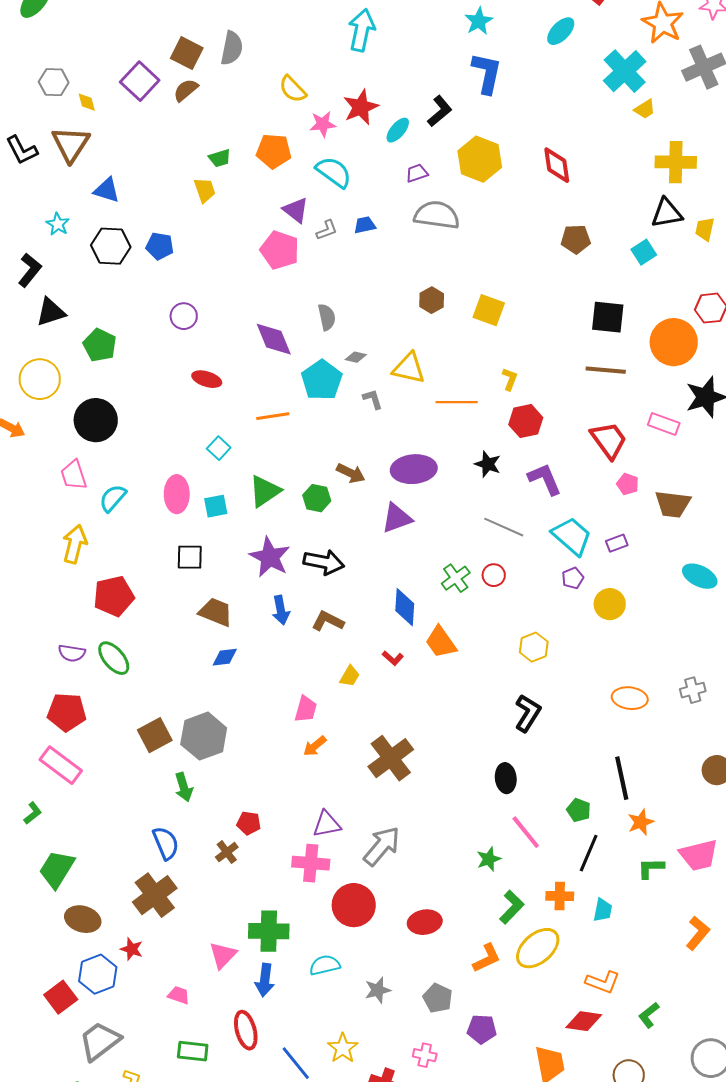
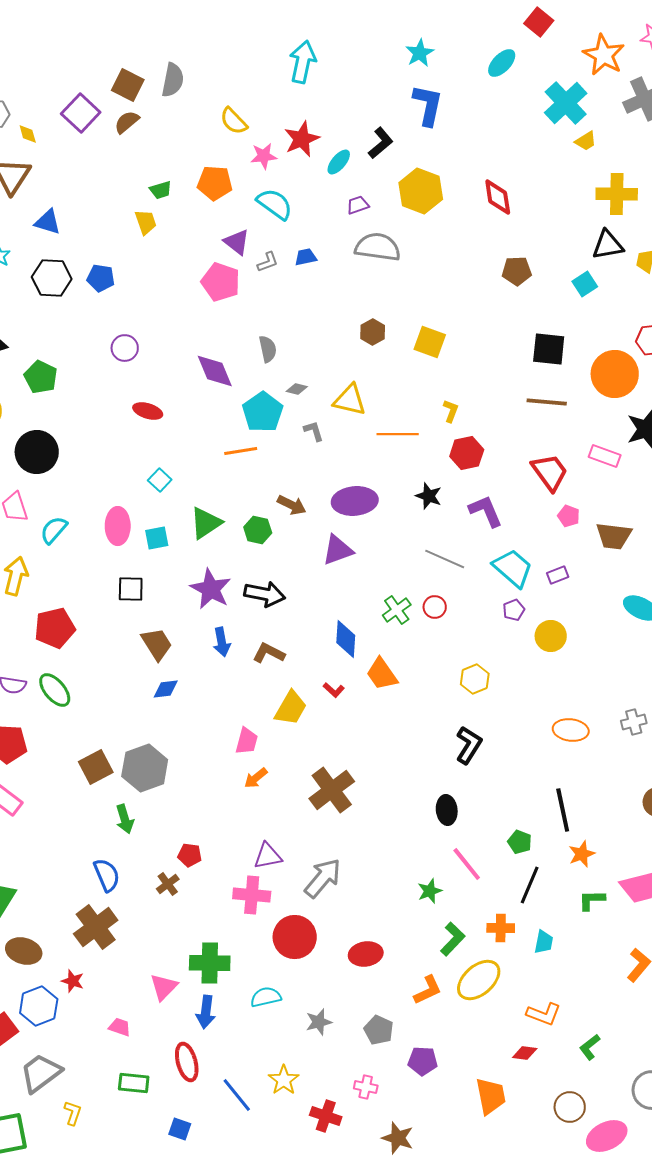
orange line: (273, 416) -> (241, 451), moved
brown trapezoid: (216, 612) -> (157, 644), turned 36
yellow trapezoid: (350, 676) -> (291, 708), size x1.6
red diamond: (584, 1021) -> (525, 1053), size x0.7

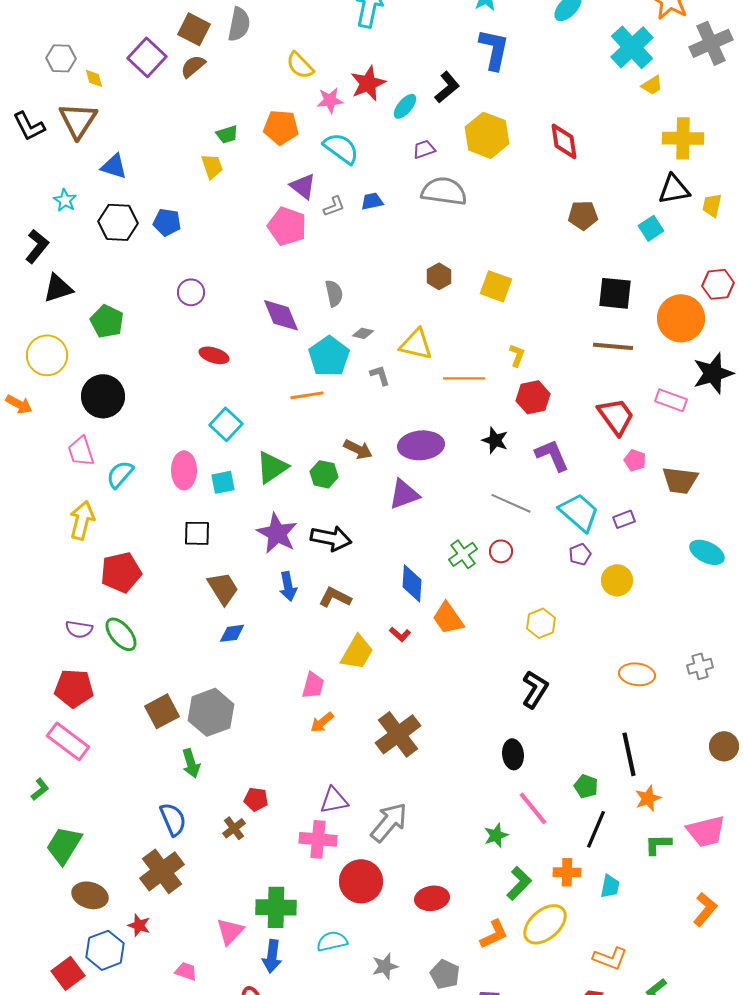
cyan square: (160, 480) -> (226, 424), size x1.4

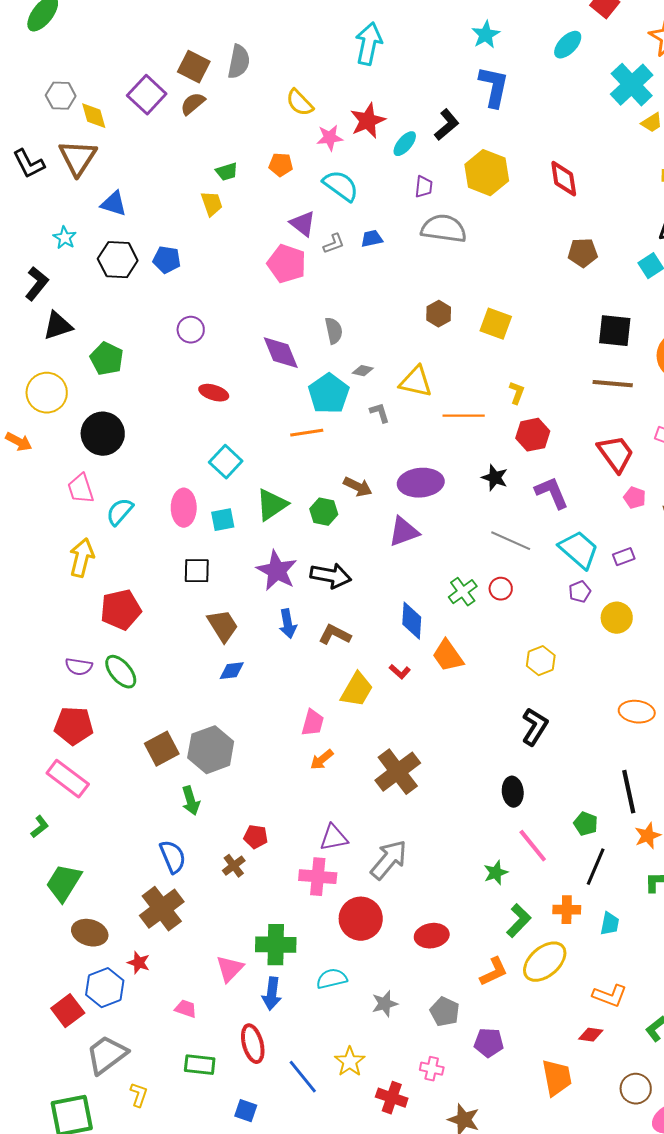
yellow diamond: (94, 78) -> (94, 116), size x1.4
orange pentagon: (281, 127) -> (281, 165), size x0.7
purple trapezoid: (424, 149) -> (424, 187), turned 115

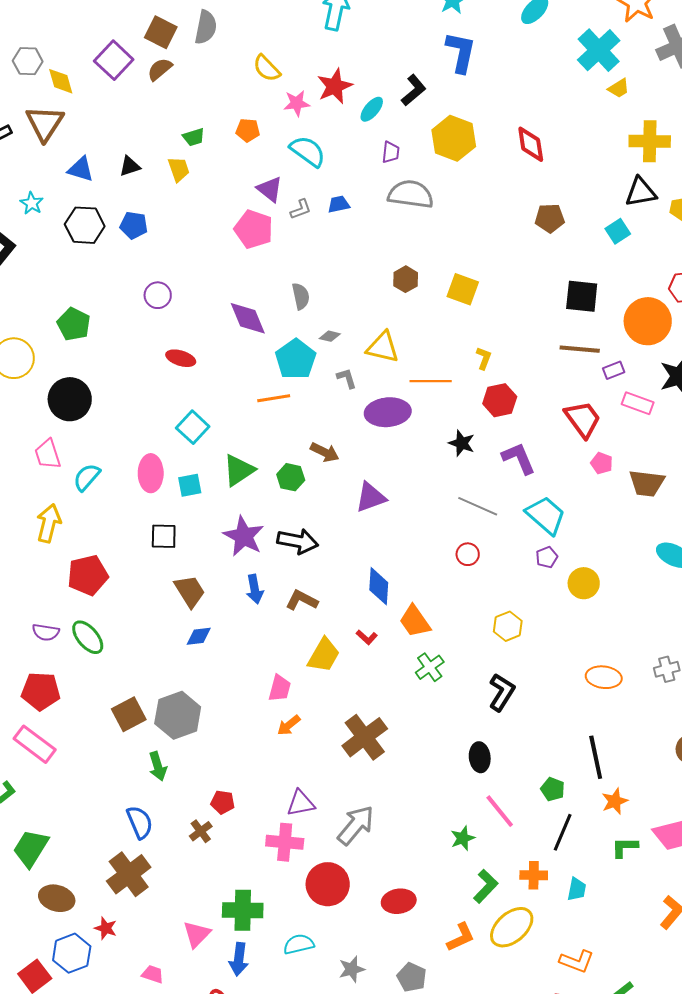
black triangle: (58, 326) -> (130, 166), moved, size x0.7
purple ellipse: (421, 483) -> (388, 412), moved
purple rectangle: (624, 557) -> (614, 370), moved
green cross: (463, 592) -> (430, 667), moved

